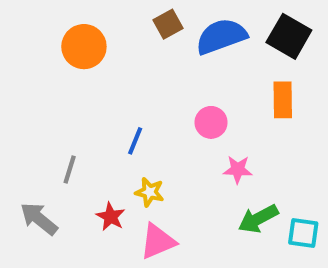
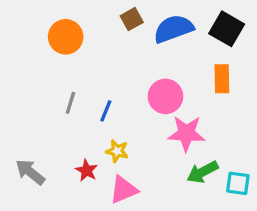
pink circle: (211, 122) -> (165, 96), size x1.4
gray line: (70, 170) -> (70, 103), moved
pink star: (238, 170) -> (186, 133), size x1.6

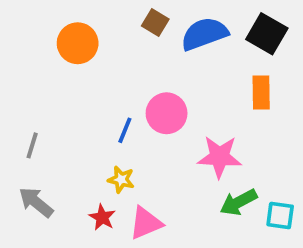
brown square: (132, 19) -> (155, 22), turned -30
pink circle: (165, 96) -> (167, 113), moved
gray line: (70, 103) -> (32, 145), moved
yellow star: (117, 151) -> (121, 180), moved
red star: (87, 170) -> (102, 217), moved

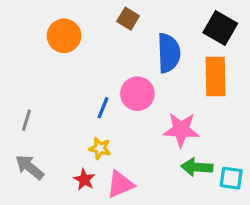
blue semicircle: (204, 34) -> (169, 53), moved, turned 108
orange rectangle: (261, 92) -> (216, 76), size x1.4
green arrow: (238, 202) -> (197, 167), turned 32

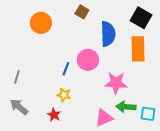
pink triangle: (120, 184) -> (104, 118), moved

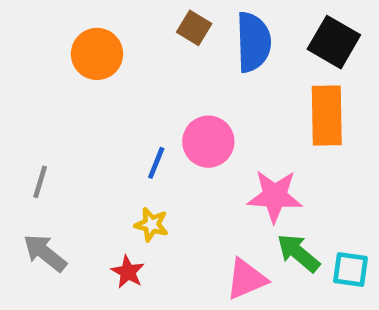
blue semicircle: (108, 34) -> (253, 42), moved
green arrow: (126, 107) -> (298, 253), turned 36

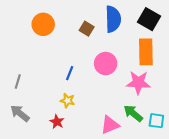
brown square: (194, 28) -> (87, 29), moved
pink circle: (208, 142) -> (106, 64), moved
pink star: (275, 196) -> (138, 83), moved

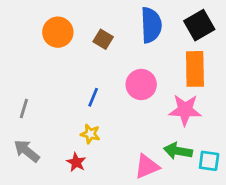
black square: (149, 19) -> (199, 25), turned 30
brown square: (87, 29) -> (103, 39), moved
green arrow: (133, 113) -> (178, 151), turned -30

